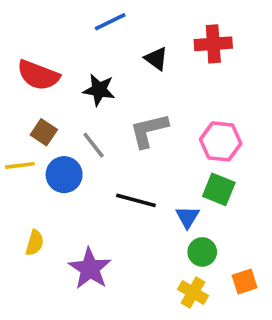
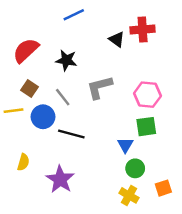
black triangle: (156, 59) -> (117, 39), moved
red semicircle: (38, 75) -> (26, 50), turned 116
green square: (219, 189) -> (146, 127), turned -30
black line: (136, 200) -> (71, 134), moved

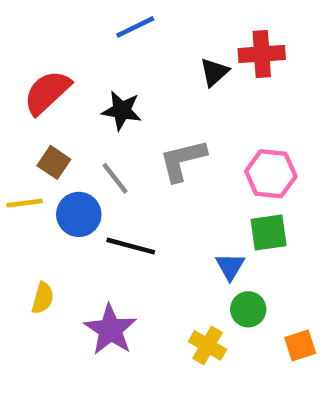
black triangle: (117, 39) -> (214, 72), turned 42
yellow cross: (129, 195) -> (208, 345), moved

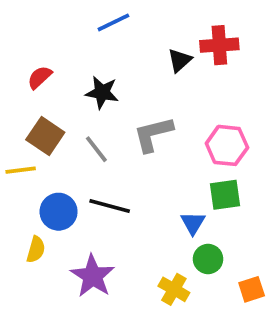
red semicircle: (47, 92) -> (40, 77), size x0.6
brown square: (54, 162) -> (45, 136), size x1.4
blue circle: (79, 214) -> (59, 212), moved

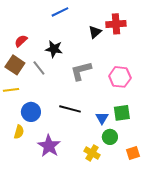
brown square: (45, 136) -> (15, 65), moved
gray line: (96, 149) -> (39, 68), moved
green square: (225, 195) -> (122, 113), moved
black line: (110, 206) -> (70, 109), moved

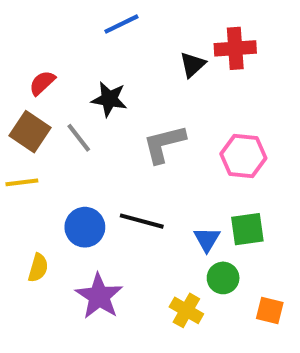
blue circle: (31, 112) -> (85, 227), moved
orange square: (133, 153) -> (270, 310), turned 32

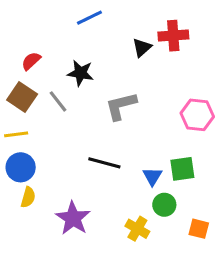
pink hexagon: (243, 156) -> (197, 115), moved
blue circle: (85, 227) -> (21, 167), moved

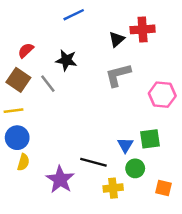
gray L-shape: (121, 106) -> (118, 75), moved
black line: (104, 163) -> (93, 162), moved
yellow cross: (137, 229) -> (113, 188), turned -36

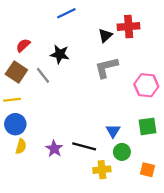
green square: (150, 139) -> (147, 126), moved
purple star: (60, 179) -> (54, 149), moved, size x0.7

